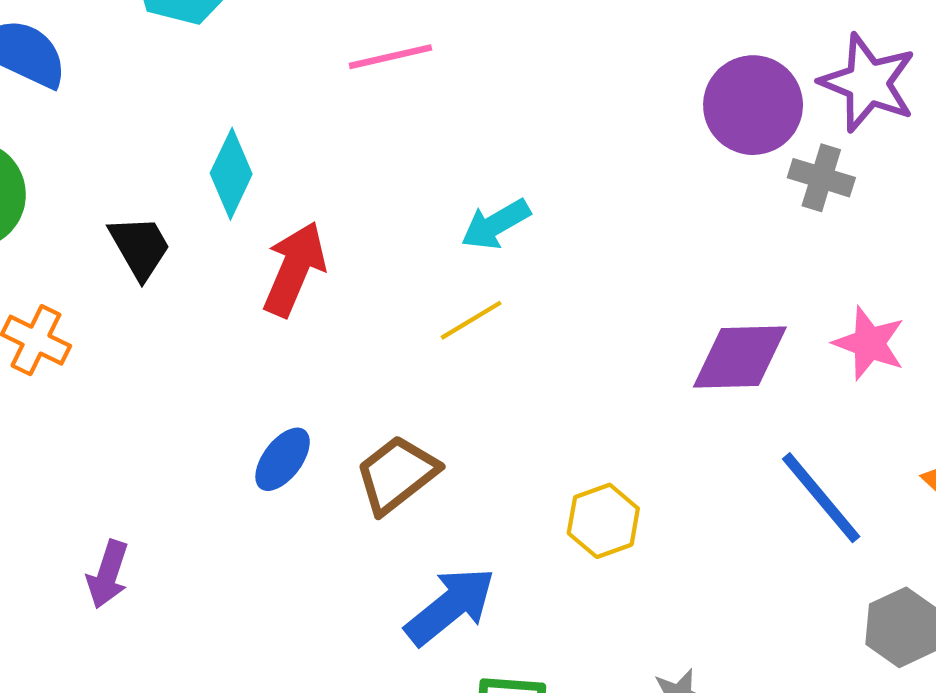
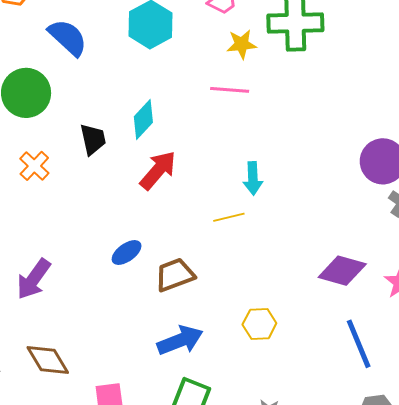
cyan arrow: (496, 224) -> (253, 178), turned -80
purple arrow: (108, 574) -> (34, 279), size x1.4

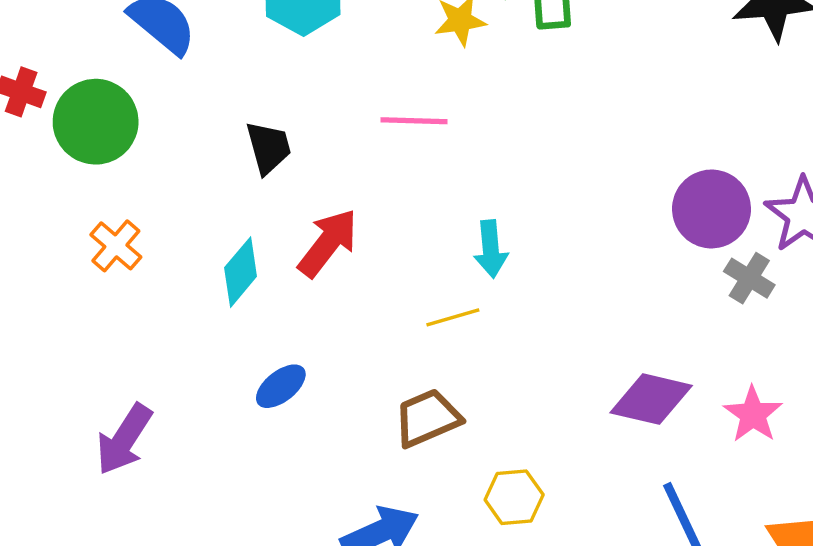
pink line: (230, 90) -> (414, 121), moved
cyan diamond: (143, 120) -> (241, 272), moved
black trapezoid: (93, 139) -> (269, 148), moved
brown trapezoid: (175, 275) -> (427, 418), moved

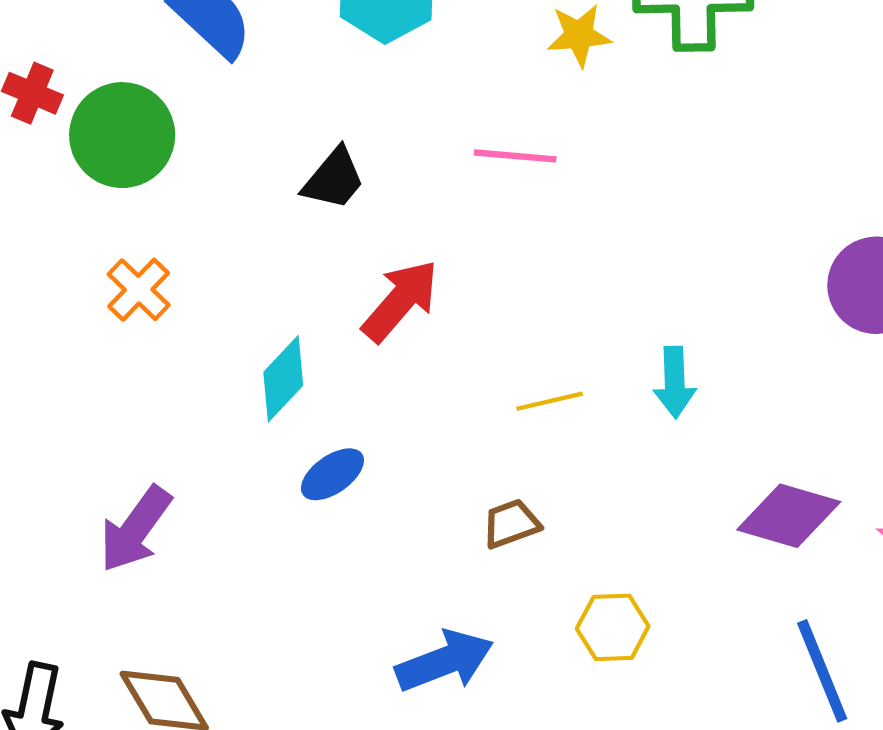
black trapezoid: (269, 148) -> (334, 179), turned 52
cyan arrow: (491, 249) -> (675, 382), moved
cyan diamond: (241, 272) -> (283, 379), moved
brown trapezoid: (427, 418) -> (511, 524), size x0.7

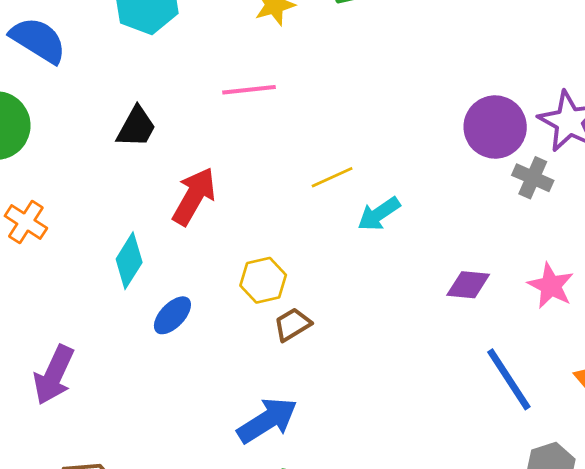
cyan arrow: (675, 382) -> (379, 214), turned 69
yellow line: (550, 401) -> (332, 177), moved
purple diamond: (789, 516) -> (468, 285), size x0.7
yellow hexagon: (613, 627) -> (263, 280), moved

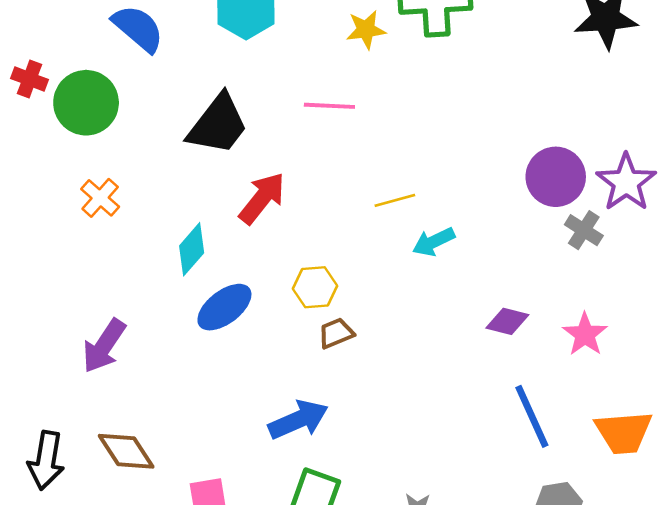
black trapezoid: (136, 127) -> (218, 125), size x1.6
blue ellipse: (172, 315) -> (224, 307), size x1.4

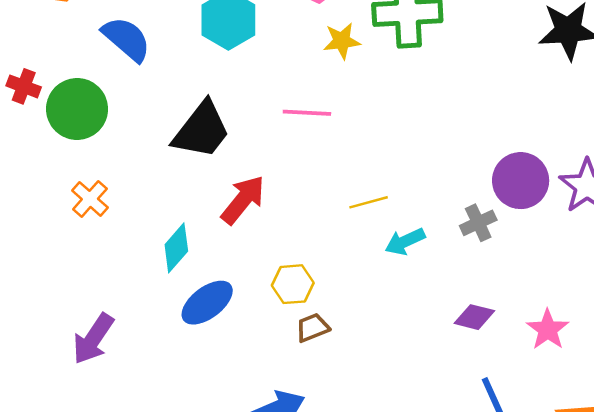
gray cross: (584, 230) -> (478, 223), moved, turned 32

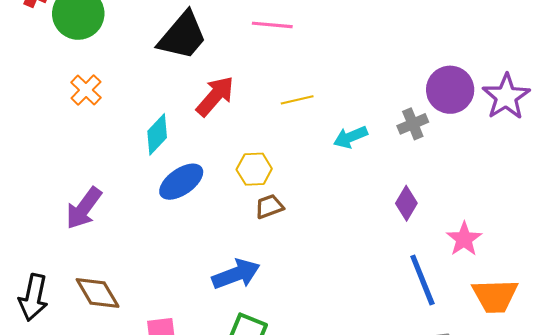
yellow line: (369, 202) -> (297, 100), moved
purple diamond: (474, 317) -> (406, 203), turned -76
pink star: (548, 330) -> (464, 239), moved

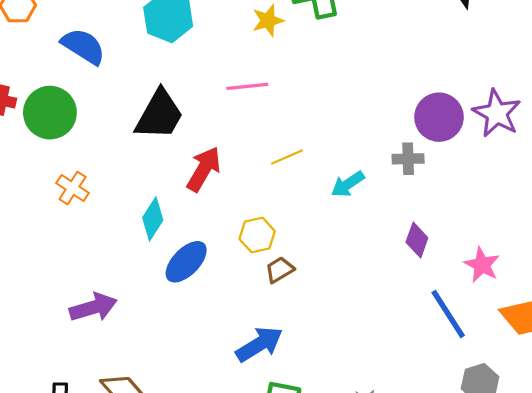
gray cross: (413, 124) -> (408, 159), turned 32
purple arrow: (84, 208) -> (93, 307), turned -132

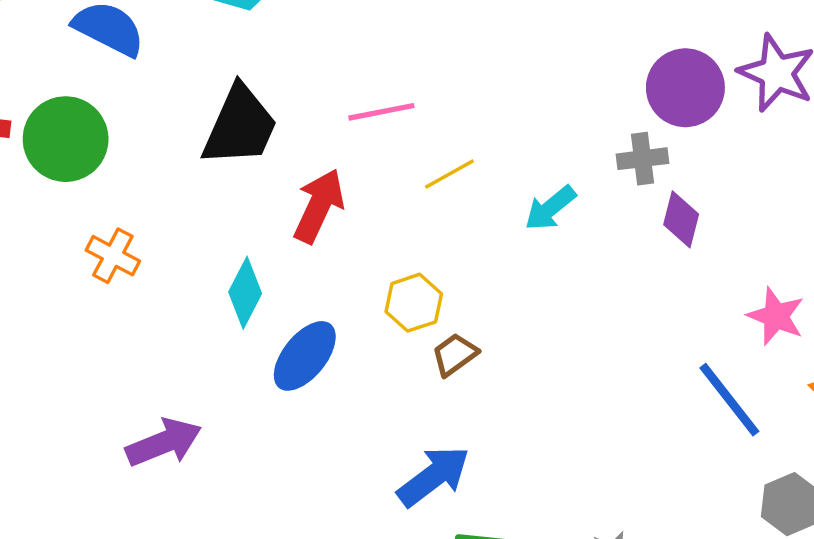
pink line: (247, 86) -> (381, 112), moved
purple diamond: (417, 240) -> (681, 219), moved

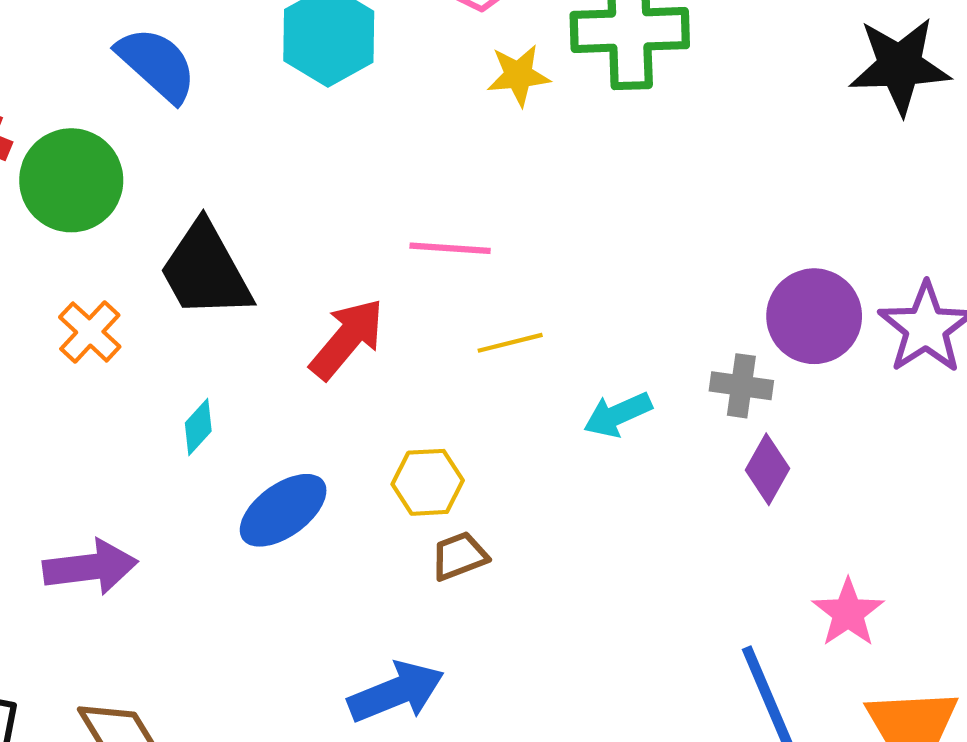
black trapezoid: (240, 126) -> (205, 271), moved, turned 112
cyan diamond: (245, 293) -> (198, 427), moved, size x0.7

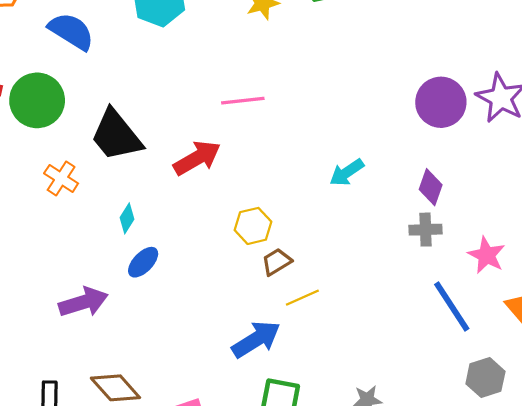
red arrow: (347, 339) -> (197, 158), turned 30
yellow line: (510, 343) -> (302, 298), moved
gray cross: (741, 386) -> (426, 230), moved
blue ellipse: (283, 510) -> (143, 262), moved, size x0.7

